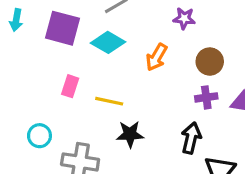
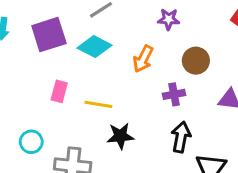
purple square: (63, 28) -> (49, 35), turned -30
purple cross: (206, 97) -> (174, 94), moved

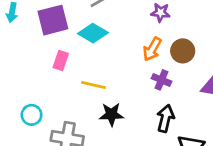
orange arrow: (143, 59) -> (152, 49), moved
pink rectangle: (59, 91) -> (61, 60), moved
purple cross: (174, 94) -> (161, 80), turned 30

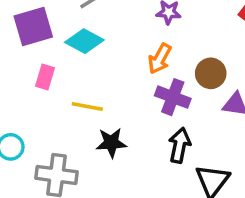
brown circle: (183, 51) -> (211, 73), moved
purple cross: (161, 80) -> (173, 97), size x1.4

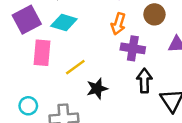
brown circle: (211, 73) -> (154, 14), moved
pink rectangle: (45, 77) -> (42, 53), size x1.5
yellow line: (87, 107) -> (75, 67), turned -35

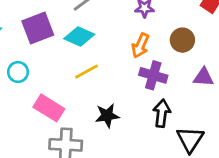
pink rectangle: (42, 53) -> (49, 108), moved, turned -70
yellow line: (75, 67) -> (86, 72), moved
cyan circle: (28, 106) -> (18, 72), moved

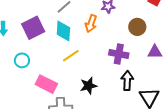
cyan diamond: (79, 36) -> (63, 31), turned 75
orange arrow: (140, 46) -> (91, 23), moved

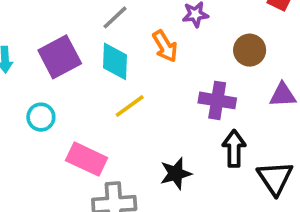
orange arrow: (91, 23) -> (165, 46), turned -48
black star: (88, 86) -> (176, 174), moved

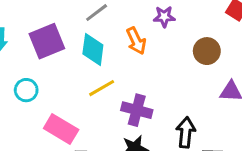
purple cross: (217, 100) -> (137, 110), moved

